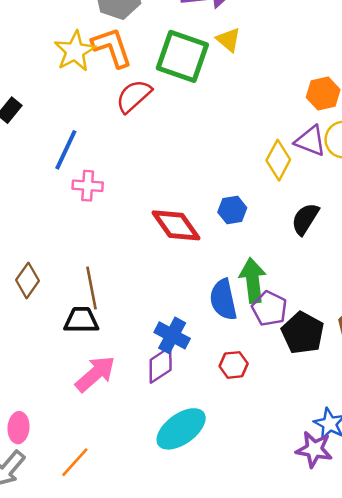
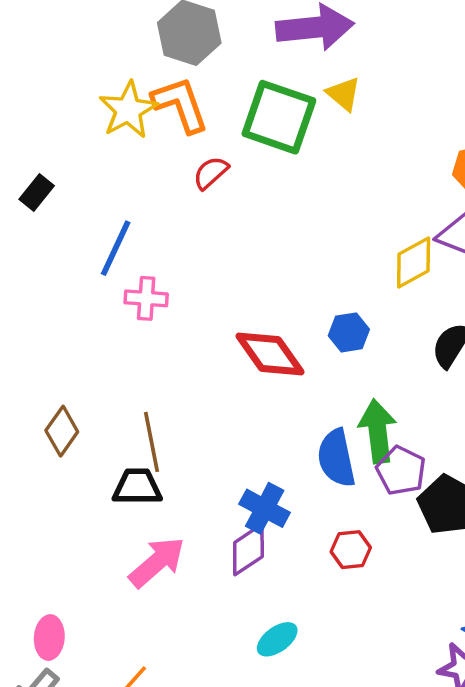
red semicircle: (134, 96) -> (211, 173), size x0.7
yellow diamond: (278, 160) -> (414, 262), turned 33
cyan ellipse: (181, 429) -> (277, 639), size x0.6

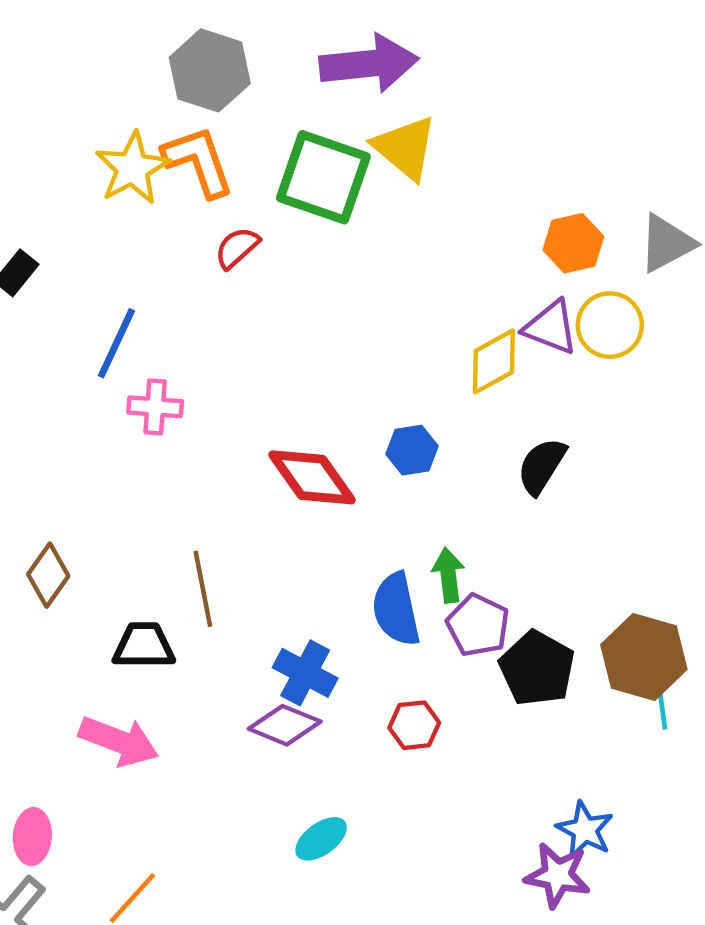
yellow triangle: (344, 94) -> (405, 148), size x1.5
green arrow: (378, 431) -> (448, 575), size x0.7
brown line: (152, 442) -> (203, 589), moved
purple diamond: (248, 550) -> (285, 725), turned 56
pink arrow: (157, 562) -> (119, 741), moved, turned 62

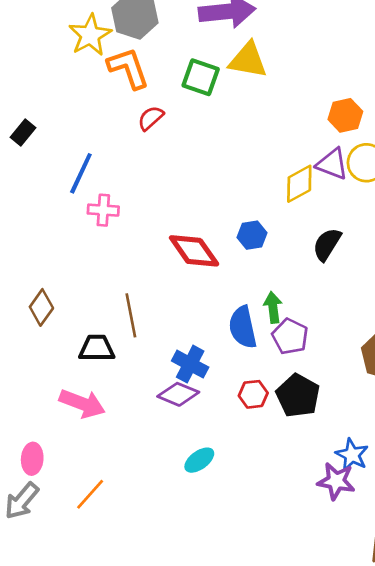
yellow triangle: (405, 148) -> (248, 60), turned -30
yellow star: (132, 168) -> (90, 35), moved
green square: (323, 177) -> (201, 77), size x0.7
black pentagon: (537, 668) -> (298, 396), moved

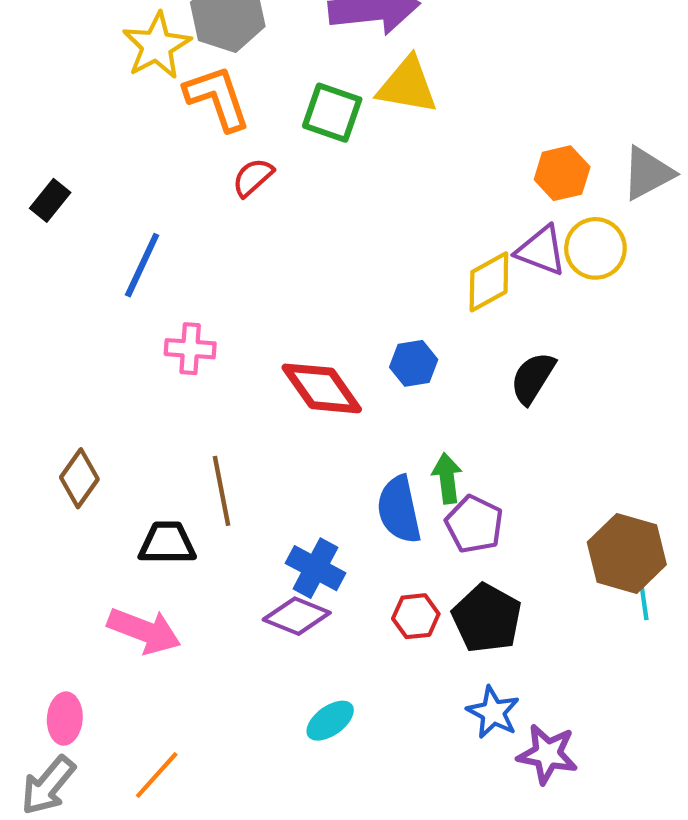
pink cross: (103, 210) -> (190, 349), moved
blue star: (352, 455) -> (493, 712), moved

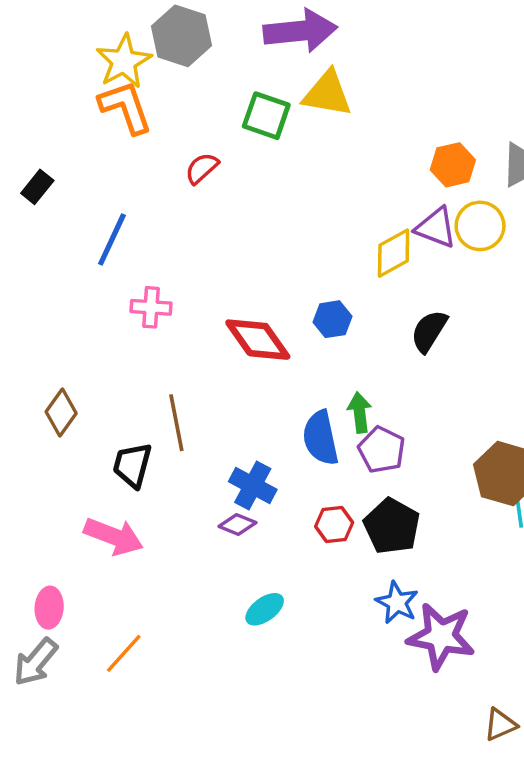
orange L-shape: (217, 98) -> (125, 107), moved
black trapezoid: (167, 543) -> (132, 465), turned -75
purple diamond: (297, 616) -> (237, 524), size x0.7
purple star: (547, 754) -> (441, 636), size x1.4

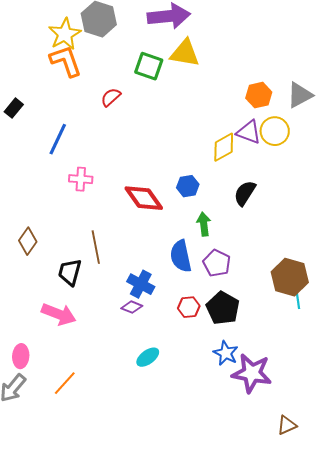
green arrow: (360, 413) -> (204, 224), moved

